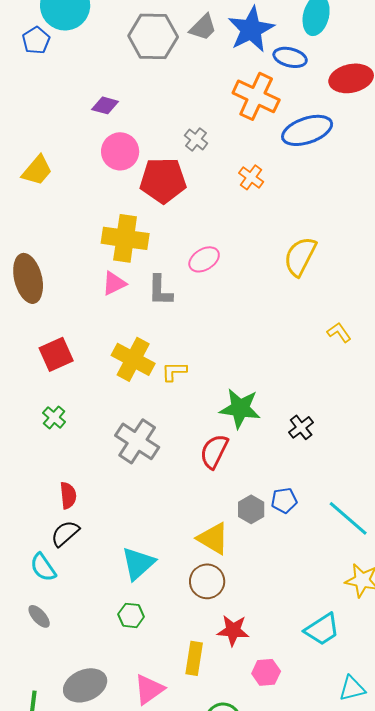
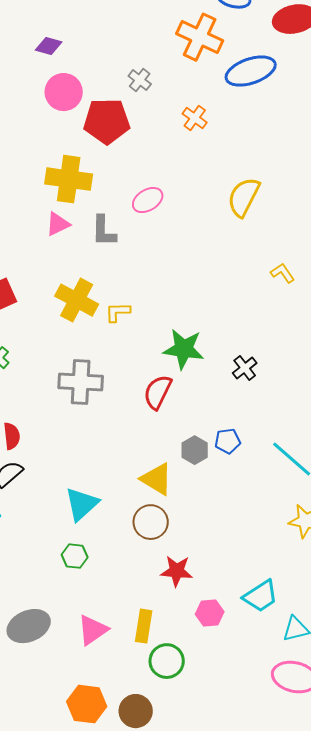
gray cross: (137, 441) -> (81, 382), turned -30
cyan trapezoid: (322, 629) -> (261, 596), moved
yellow rectangle: (194, 658) -> (144, 626), moved

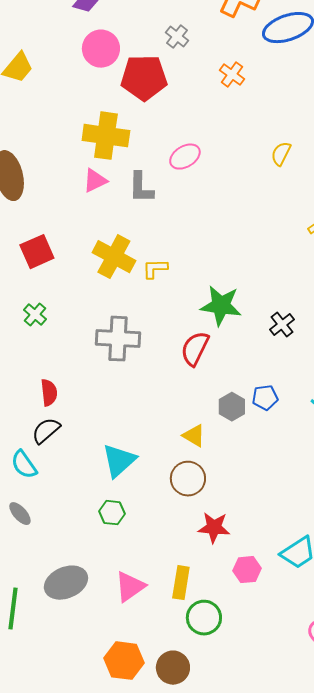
yellow semicircle: (244, 197) -> (281, 154), size x0.6
yellow triangle: (157, 479) -> (194, 436), size x0.7

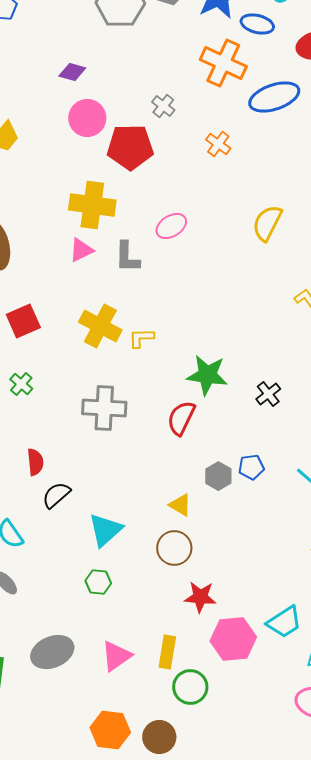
yellow semicircle: (281, 154) -> (267, 223), size x1.5
black semicircle: (46, 431) -> (56, 495), moved
pink hexagon: (247, 570) -> (233, 639), size x1.6

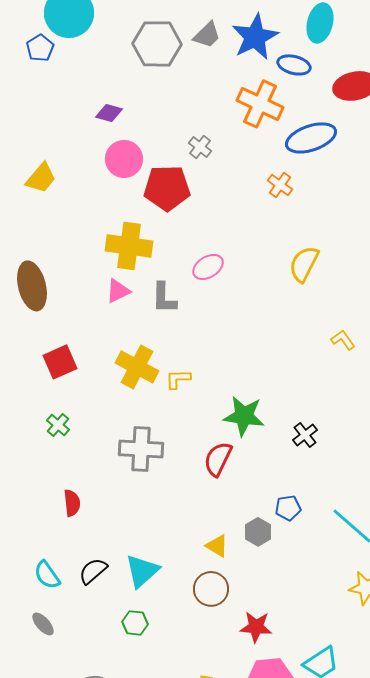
orange cross: (218, 144) -> (280, 185), moved
gray hexagon: (218, 476) -> (258, 532), moved
black semicircle: (56, 495) -> (93, 571), moved
red star: (200, 597) -> (256, 627), moved

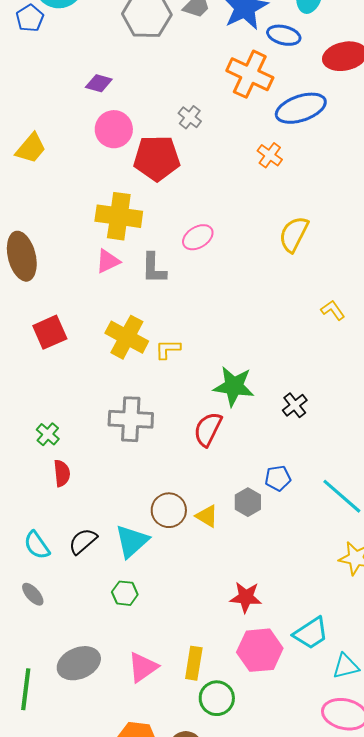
green cross: (58, 425) -> (48, 434), moved
brown circle: (211, 589) -> (169, 510), moved

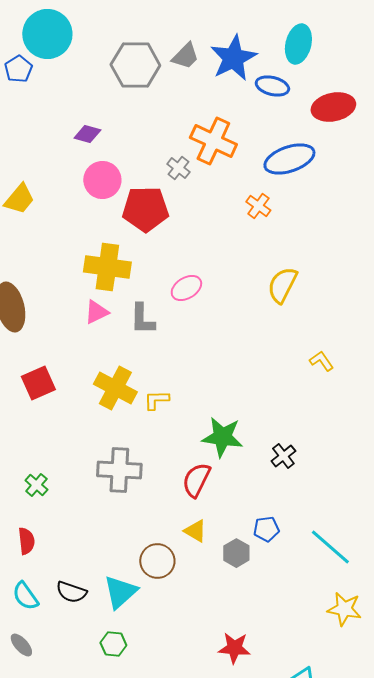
orange cross: (250, 74) -> (213, 141), moved
red semicircle: (62, 473) -> (26, 541), moved
yellow triangle: (207, 516) -> (195, 531), moved
black semicircle: (83, 541) -> (71, 592), turned -120

